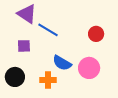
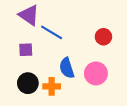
blue semicircle: (62, 63) -> (67, 68), turned 42
black circle: (15, 77) -> (28, 83), moved

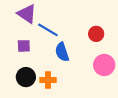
blue semicircle: (67, 68) -> (62, 52), moved
pink circle: (96, 73) -> (104, 65), moved

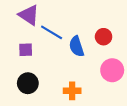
blue semicircle: (62, 52) -> (76, 46), moved
orange cross: (48, 80) -> (72, 91), moved

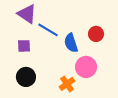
pink circle: (112, 70) -> (86, 67), moved
orange cross: (72, 91) -> (67, 84), turned -35

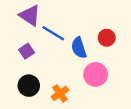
purple square: (24, 46) -> (27, 51), turned -32
orange cross: (67, 84) -> (60, 93), moved

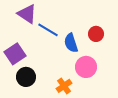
purple square: (27, 51) -> (15, 54), moved, size x1.5
orange cross: (60, 93) -> (64, 86), moved

